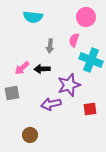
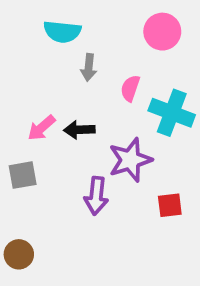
pink semicircle: (74, 40) -> (130, 88), moved
gray arrow: (50, 46) -> (89, 67), moved
purple arrow: (51, 104) -> (96, 196), turned -72
brown circle: (30, 135) -> (19, 254), moved

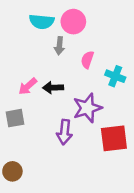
pink circle: (162, 32) -> (73, 22), moved
cyan cross: (172, 113) -> (115, 76), size x0.7
red square: (170, 205) -> (114, 138), size x1.6

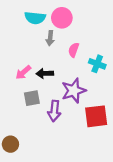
gray square: (15, 118) -> (32, 98), moved

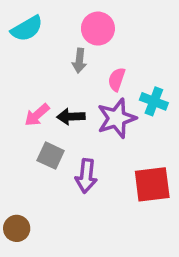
cyan semicircle: (35, 18) -> (27, 29), moved, turned -36
purple star: (74, 91) -> (117, 118), moved
gray square: (32, 98) -> (51, 156), turned 35

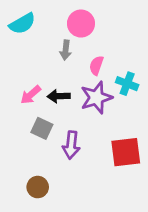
brown circle: (17, 228) -> (38, 187), moved

